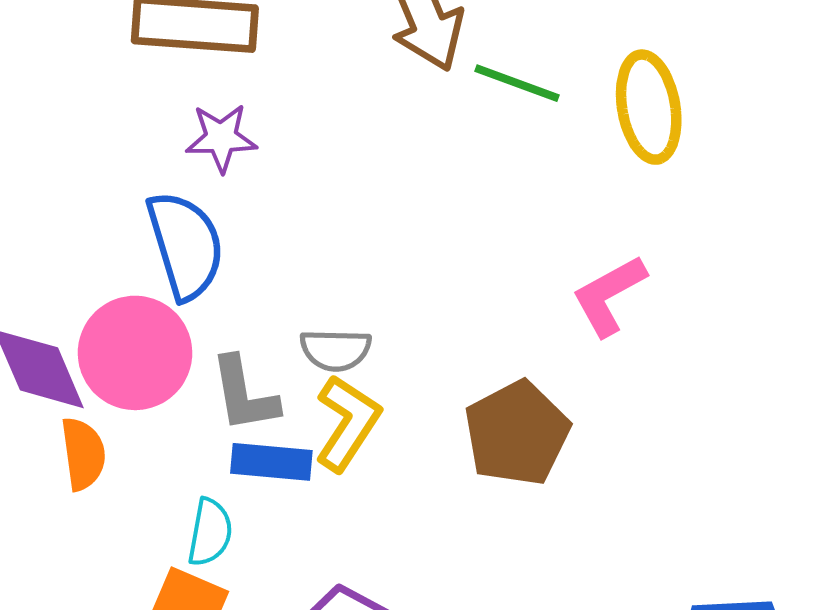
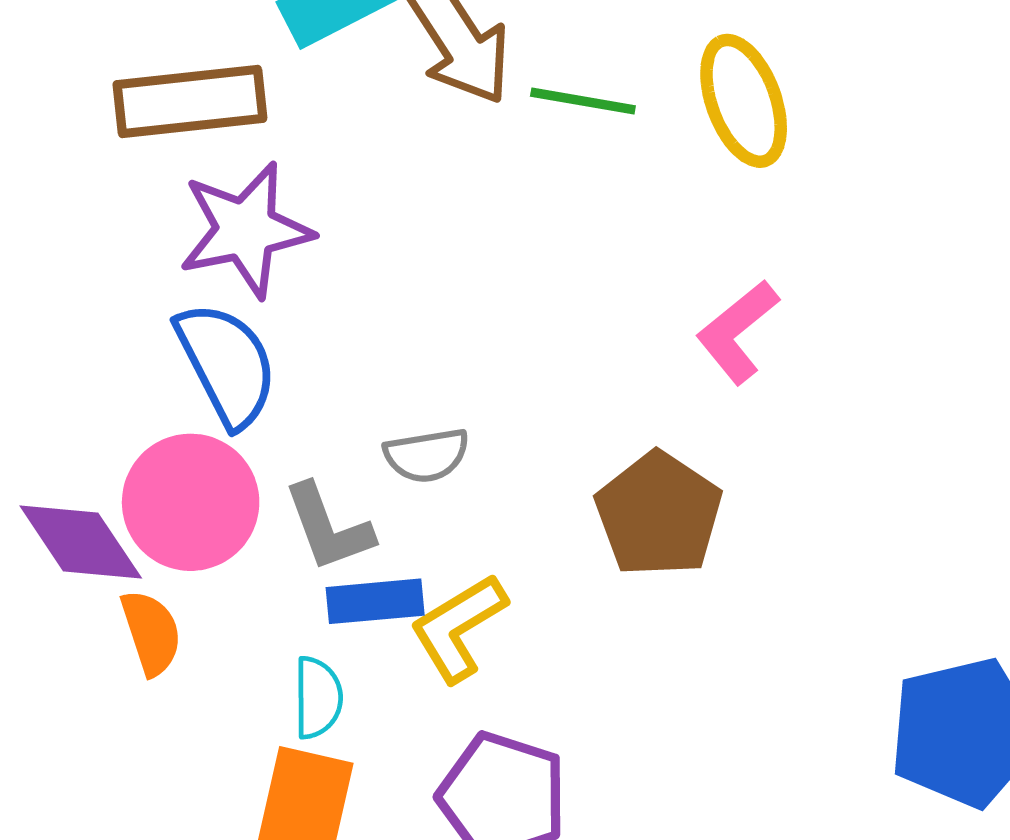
purple star: (221, 138) -> (246, 230), size x1.6
yellow L-shape: (347, 423) -> (458, 628), moved, turned -144

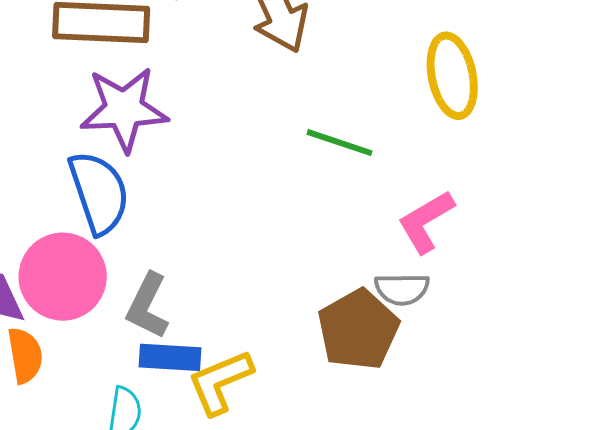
green line: (583, 101) -> (339, 143), moved
gray semicircle: (427, 455) -> (402, 289), moved
gray L-shape: (328, 527) -> (148, 306), turned 38

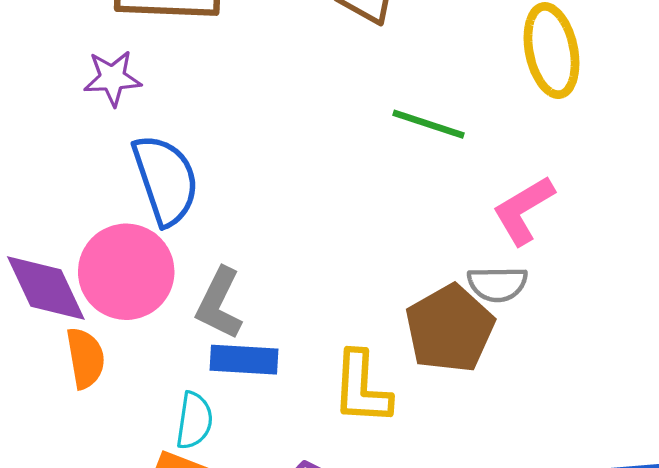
purple star: (124, 109) -> (112, 78), moved, size x0.6
yellow L-shape: (220, 382) -> (362, 388), moved, turned -64

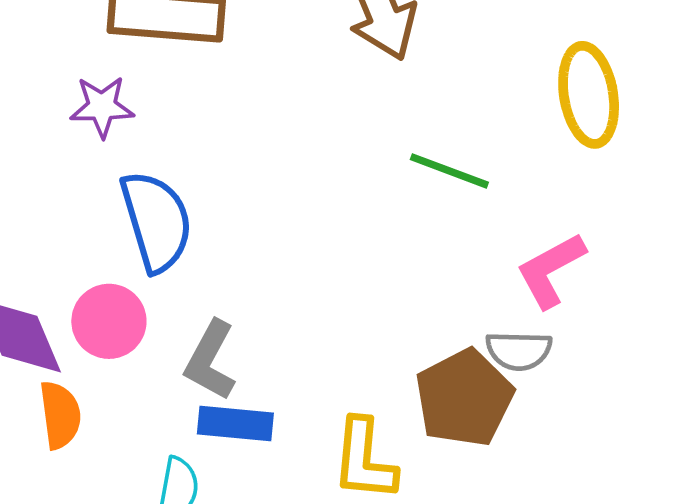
pink circle: (126, 272) -> (109, 321), size x0.7

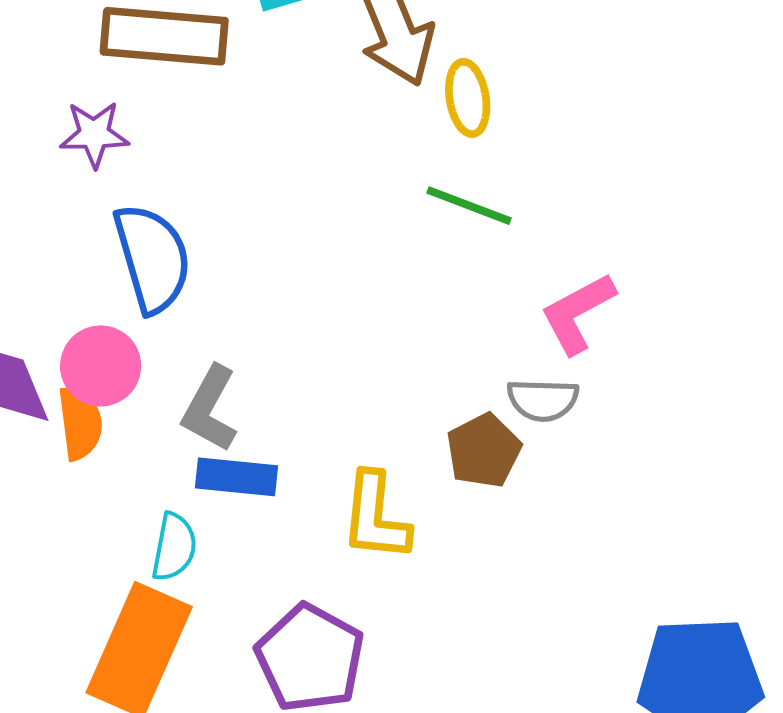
yellow ellipse: (589, 95) -> (468, 98), moved, size x0.7
brown pentagon: (464, 398) -> (484, 451), size x0.7
orange semicircle: (60, 415) -> (80, 423), moved

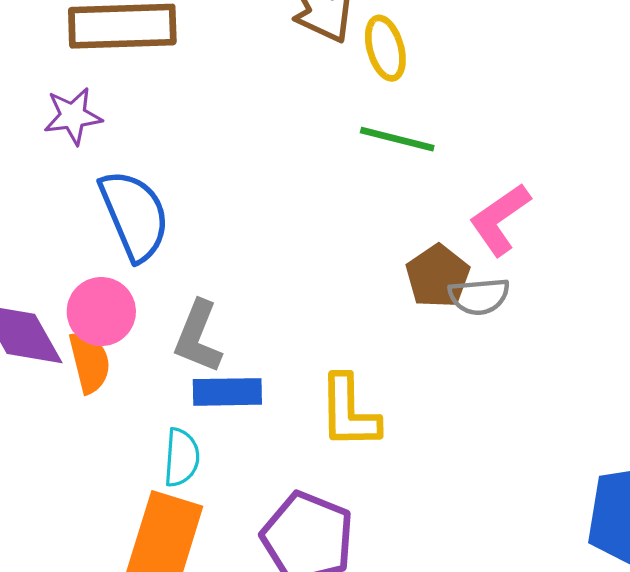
brown pentagon: (484, 451) -> (438, 276), moved

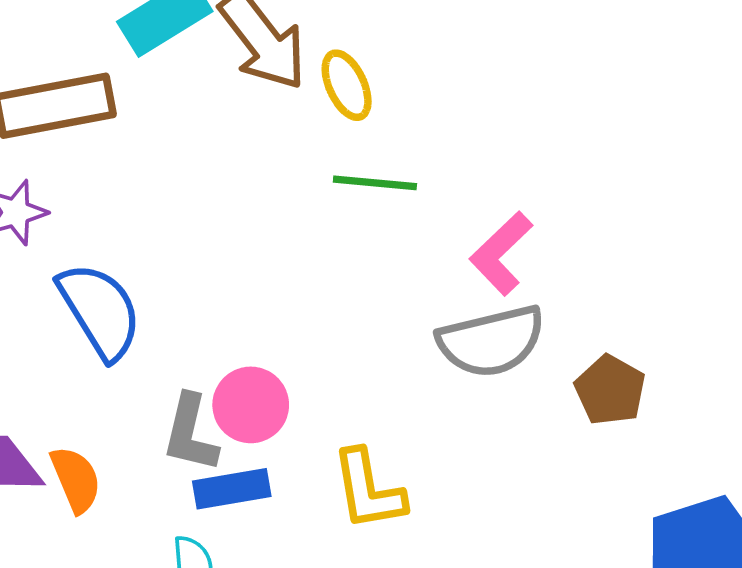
brown pentagon: (438, 276) -> (610, 390), moved
gray semicircle: (479, 296) -> (491, 341), size x1.6
pink circle: (101, 312) -> (251, 405), moved

